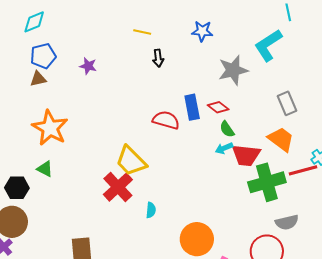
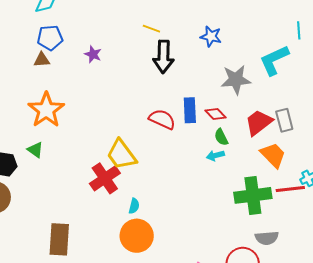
black arrow: (158, 58) -> (163, 57), size x1.8
red trapezoid: (246, 155) -> (259, 123), moved, turned 128
orange circle: (197, 239) -> (137, 236), moved

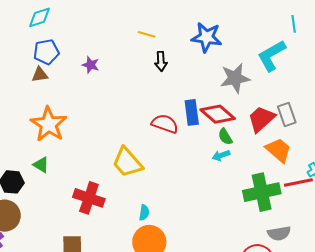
blue star: (211, 37) -> (207, 37), size x1.4
black arrow: (163, 57) -> (161, 61), size x0.6
red diamond: (216, 114) -> (218, 114), size x1.6
red cross: (105, 178) -> (89, 198), moved, turned -32

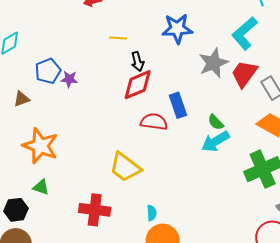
blue pentagon: (46, 52) -> (48, 71), moved
red diamond: (218, 114) -> (138, 85), moved, turned -52
red trapezoid: (261, 119) -> (244, 74), moved
cyan arrow: (221, 155) -> (215, 141), size x1.6

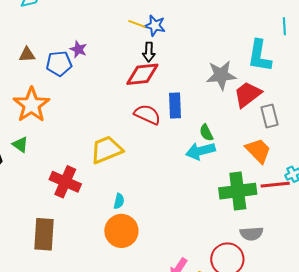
blue star: (177, 29) -> (155, 26), moved, size x0.7
cyan L-shape: (245, 33) -> (260, 56), turned -56
blue pentagon: (48, 71) -> (59, 64), moved
yellow trapezoid: (125, 167) -> (107, 150), turned 104

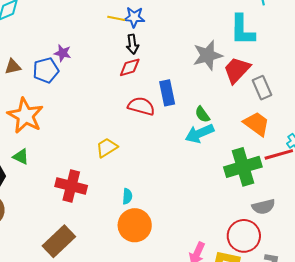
red diamond: (142, 74) -> (130, 67), size x0.7
yellow trapezoid: (107, 150) -> (107, 148), size x0.7
brown rectangle: (44, 234) -> (59, 241), turned 52

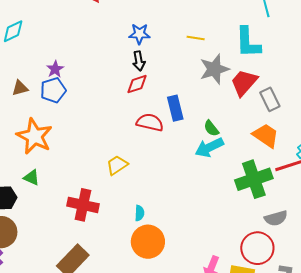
yellow line: (116, 18) -> (196, 38), moved
purple star: (63, 53) -> (55, 69), moved, turned 30

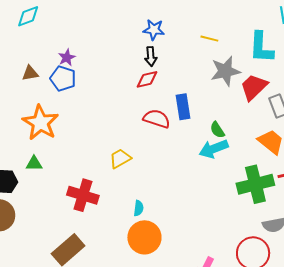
blue pentagon: (53, 90) -> (63, 78), turned 30
green triangle: (32, 177) -> (34, 164), turned -30

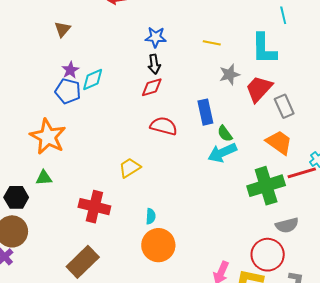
cyan diamond: (28, 16) -> (93, 80), moved
gray star: (225, 71) -> (229, 74), size x0.7
brown triangle: (30, 73) -> (62, 29), moved, turned -36
blue rectangle: (183, 107) -> (205, 112), moved

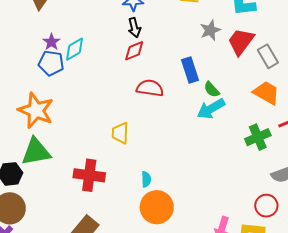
yellow trapezoid: (130, 168) -> (120, 133), turned -50
green triangle: (44, 178) -> (36, 152), size x1.8
green cross: (266, 186) -> (258, 137), size x0.7
red circle: (268, 255) -> (266, 206), size x0.7

